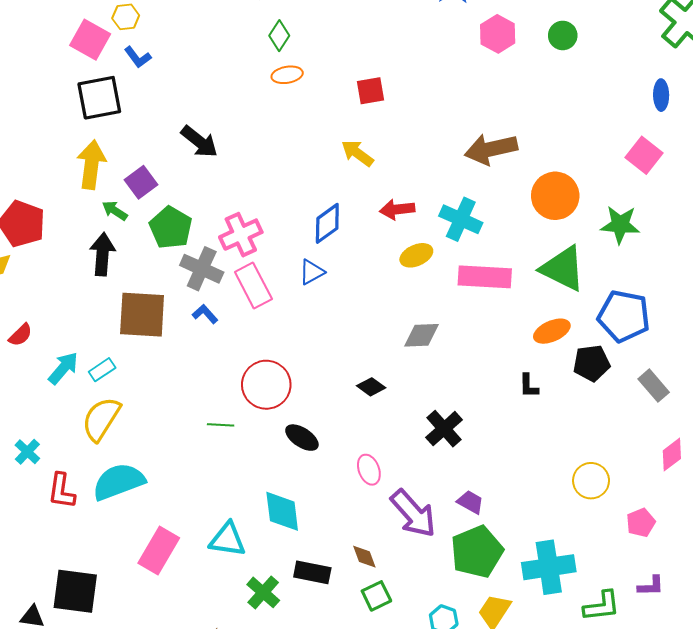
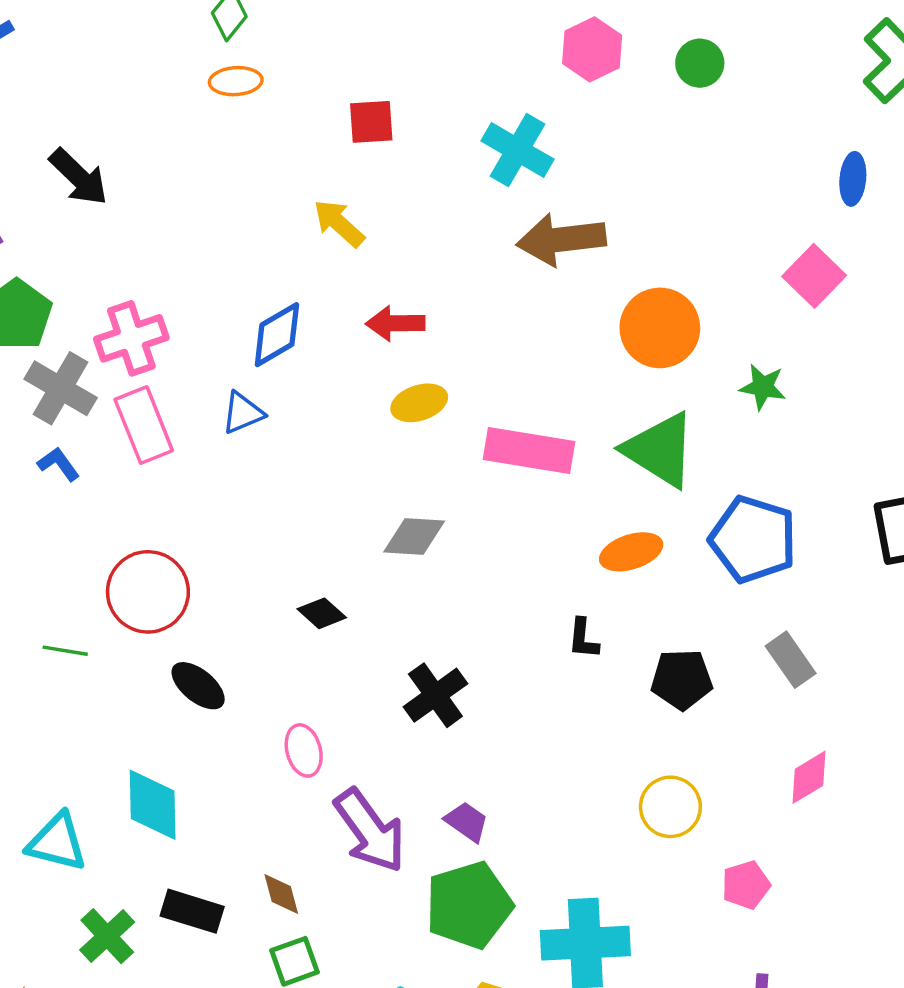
cyan cross: (461, 219) -> (518, 150), moved
green star: (620, 225) -> (763, 387), size x0.7
black pentagon: (592, 363) -> (682, 679), moved

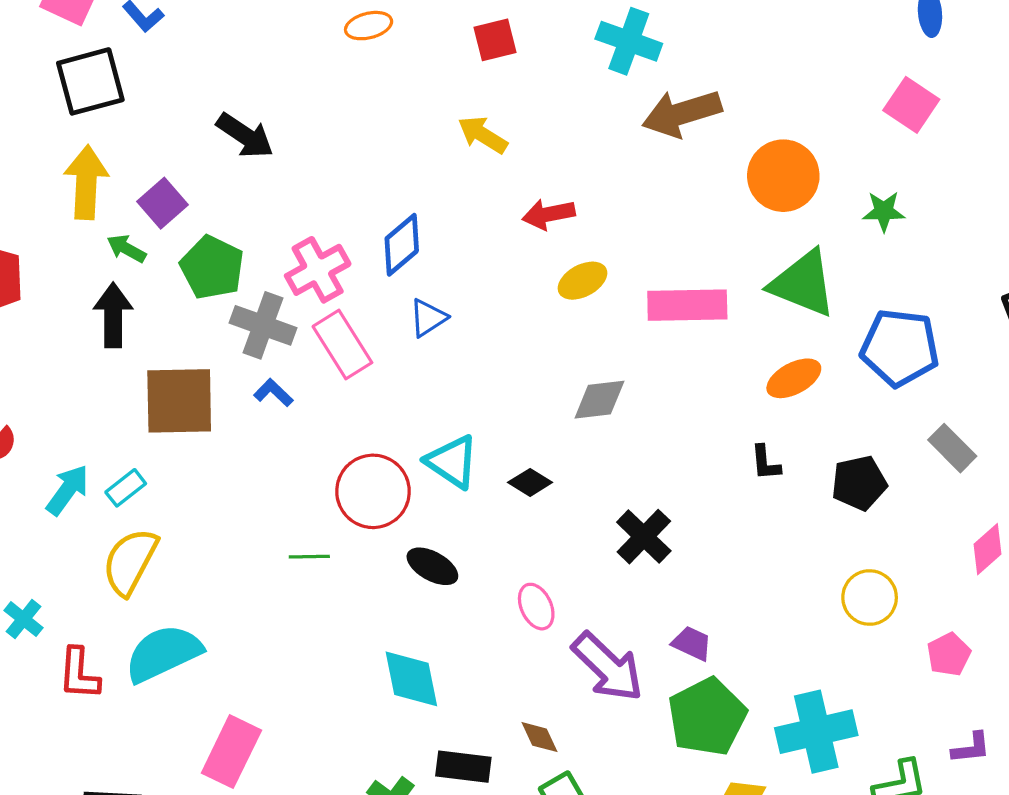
blue diamond: (277, 335) -> (402, 245), moved
cyan triangle: (57, 842) -> (452, 462), moved, turned 30

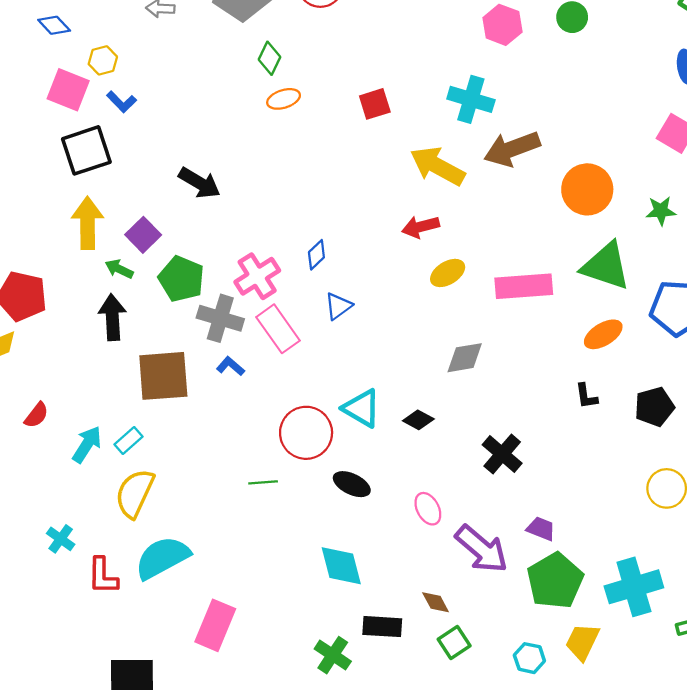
yellow arrow: (483, 135) -> (437, 166), moved, size x1.5
blue diamond: (402, 245) -> (316, 255), size x0.7

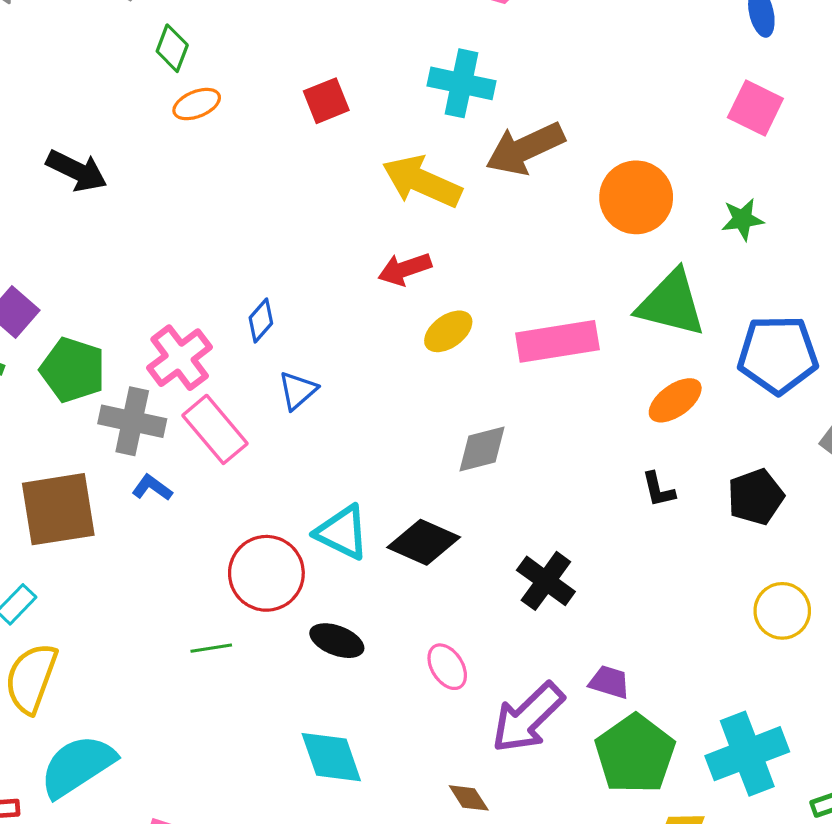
black arrow: (200, 183) -> (77, 171), moved
black diamond: (418, 420) -> (424, 542), size x1.6
purple arrow: (482, 549) -> (528, 718), turned 100

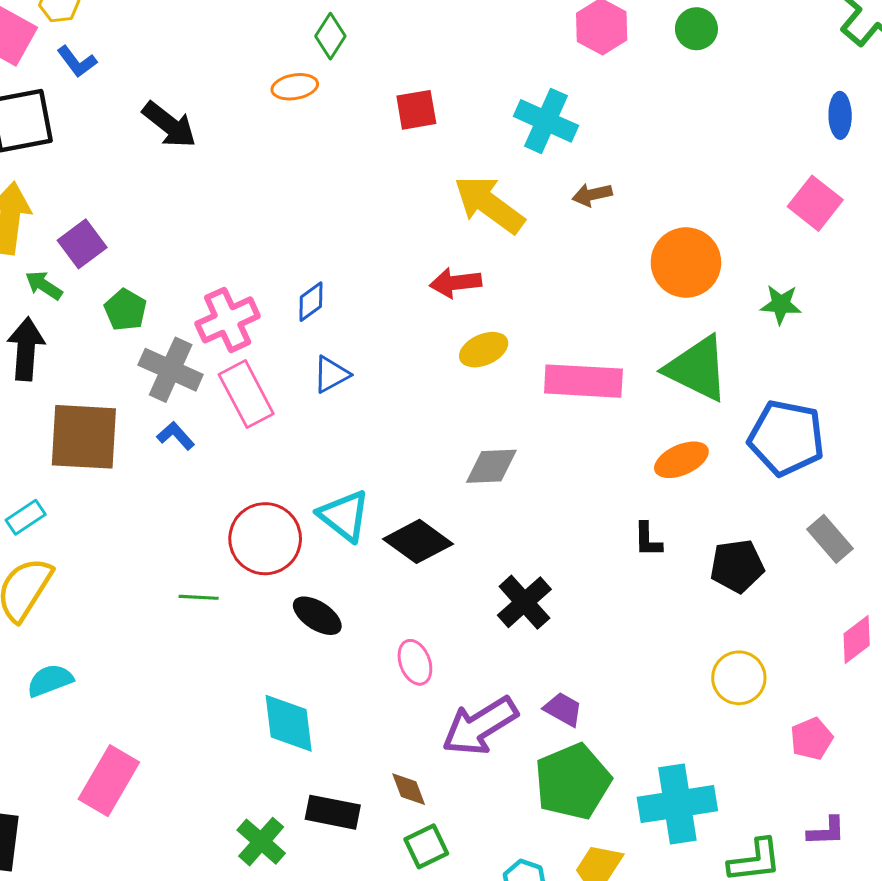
green diamond: (172, 48) -> (330, 36), moved
brown arrow: (525, 149) -> (592, 195), size x0.5
green pentagon: (73, 370) -> (125, 310), size x0.7
cyan semicircle: (78, 766) -> (50, 680), size x0.6

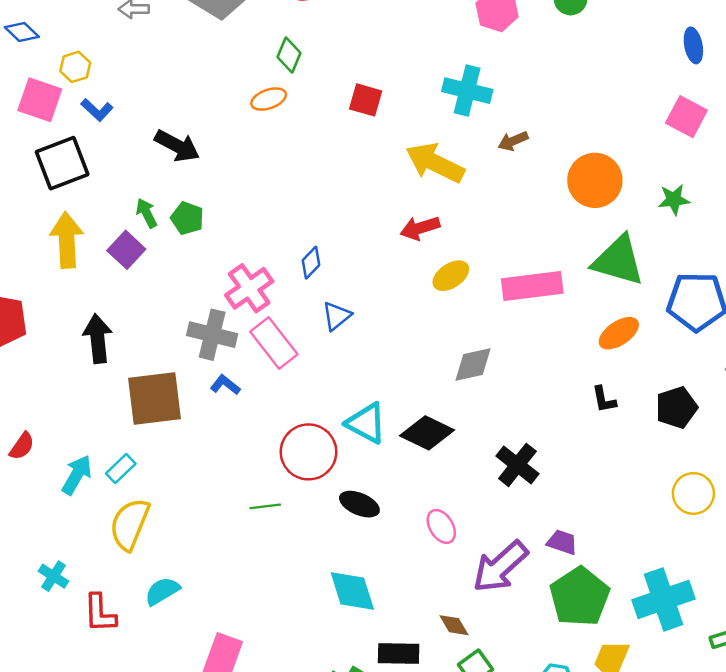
red square: (416, 110) -> (366, 100), turned 36
green arrow: (44, 285) -> (147, 213), moved, turned 40
green pentagon: (125, 310) -> (187, 218), moved

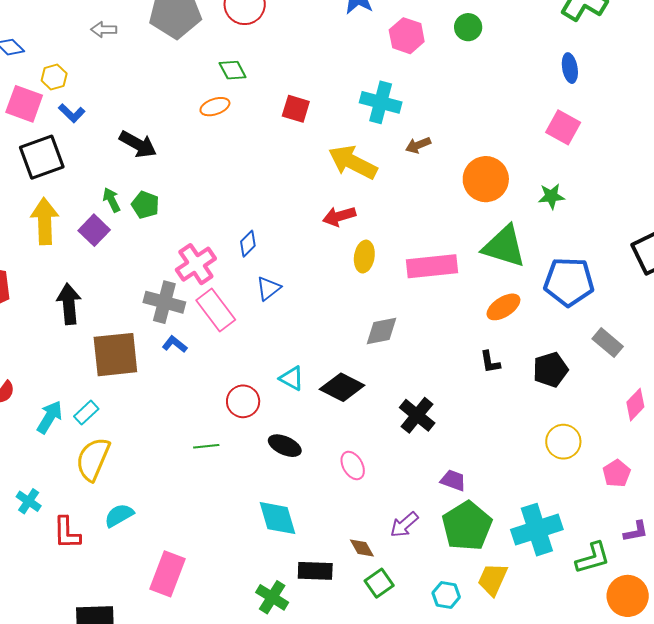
green diamond: (289, 55) -> (233, 70), turned -52
yellow ellipse: (451, 276) -> (364, 257), turned -48
cyan triangle: (366, 423) -> (292, 378), size x0.7
red circle: (309, 452) -> (243, 401), size x0.7
purple arrow: (500, 567) -> (404, 525), moved, size x0.6

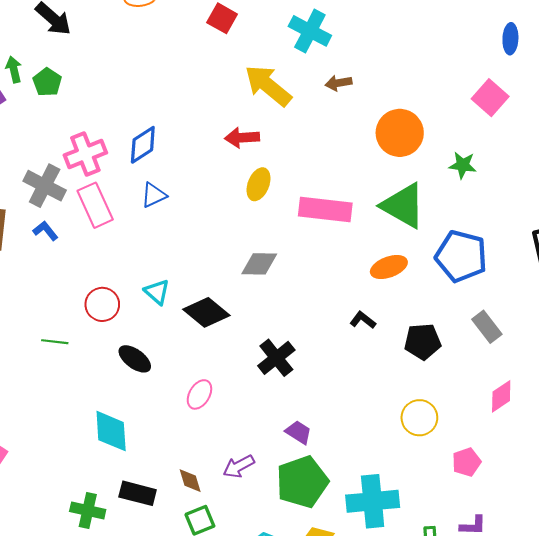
blue diamond: (248, 244) -> (143, 145), size x1.4
black L-shape: (490, 362) -> (363, 320), turned 125
pink ellipse: (353, 465) -> (199, 394), turned 48
green cross: (272, 597) -> (88, 511), turned -32

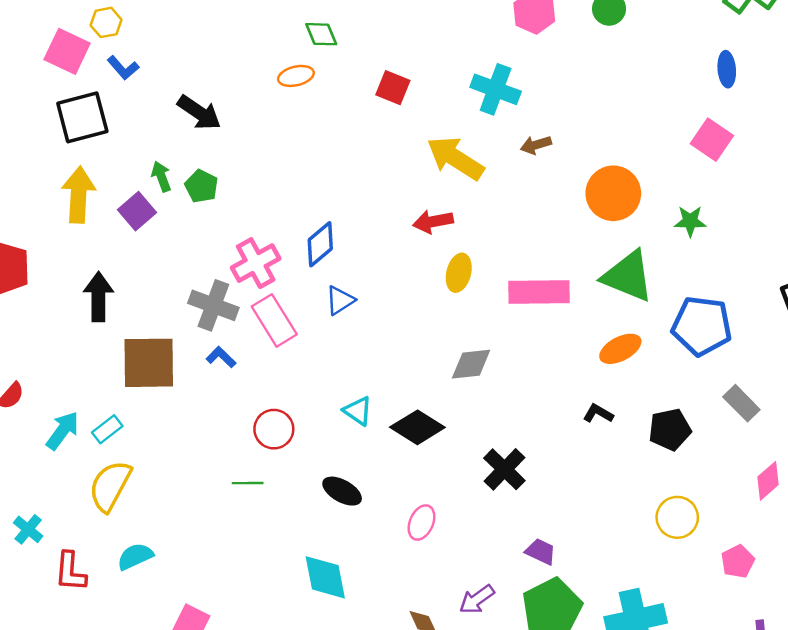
red circle: (102, 304) -> (274, 429), moved

